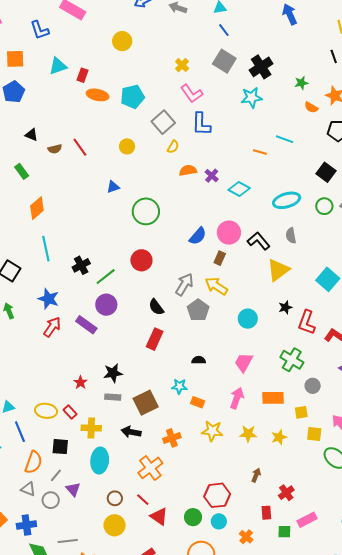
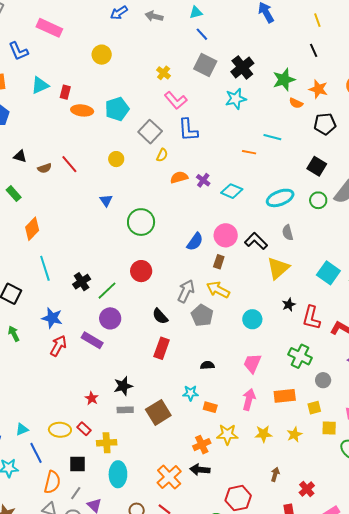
green star: (301, 83) -> (284, 80), size x1.6
blue triangle: (113, 187) -> (106, 201), turned -40
black arrow: (131, 432) -> (200, 470), moved
orange cross: (172, 438) -> (202, 445), moved

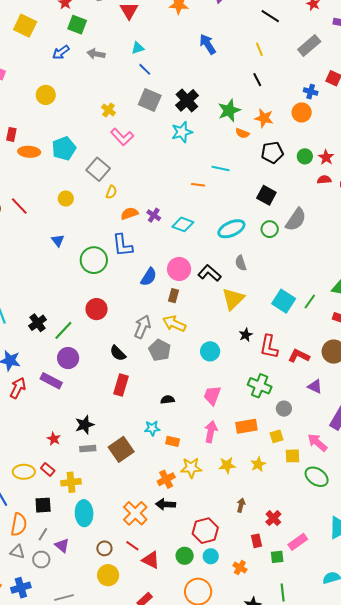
blue L-shape: (188, 130) -> (123, 245), moved

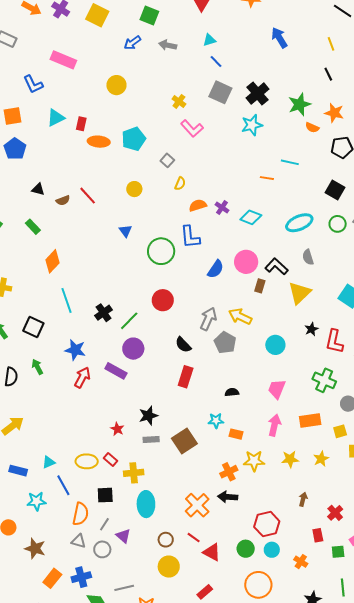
gray square: (98, 169) -> (167, 160), size x0.6
brown rectangle: (174, 296) -> (260, 286), moved

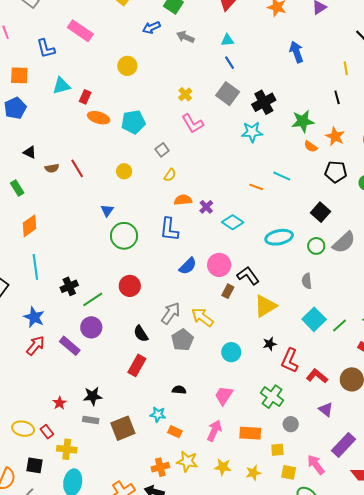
green circle: (161, 251) -> (124, 236), moved
gray semicircle: (308, 257) -> (307, 281), moved

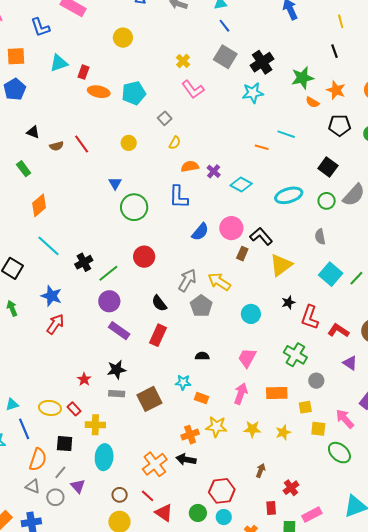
cyan line: (35, 267) -> (48, 246), turned -35
purple rectangle: (70, 346) -> (119, 331), moved

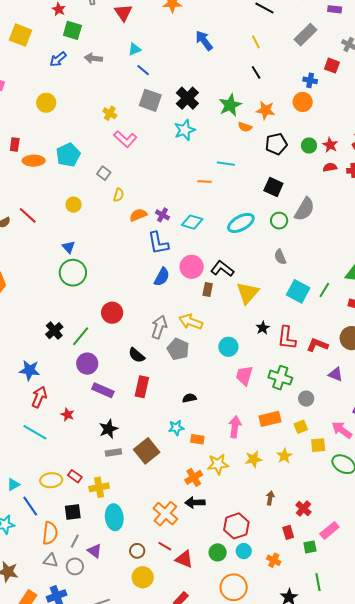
blue L-shape: (179, 197) -> (158, 243), moved
green circle: (134, 207) -> (73, 273), moved
cyan line: (48, 246) -> (35, 432), moved
pink trapezoid: (247, 358) -> (244, 375), moved
red star: (84, 379) -> (67, 415), moved

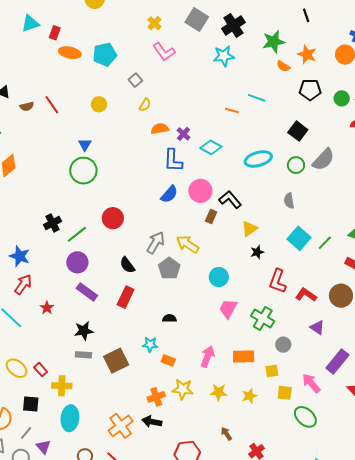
yellow triangle: (248, 293) -> (249, 229), size x0.7
black star: (263, 328) -> (257, 252), moved
yellow ellipse: (51, 480) -> (17, 368), turned 30
brown arrow: (270, 498) -> (226, 434), turned -56

